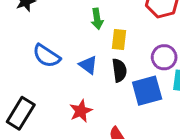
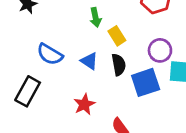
yellow rectangle: (119, 40) -> (117, 36), turned -36
black rectangle: (21, 113) -> (28, 91), moved

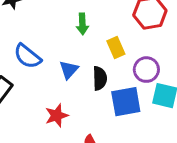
yellow rectangle: (117, 36) -> (116, 48), moved
blue triangle: (89, 61) -> (69, 70), turned 30

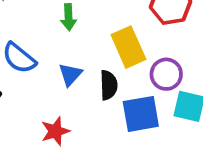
green arrow: (82, 24) -> (69, 17), moved
yellow rectangle: (116, 48) -> (128, 47), size x1.5

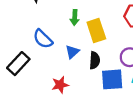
yellow rectangle: (128, 47) -> (96, 30), moved

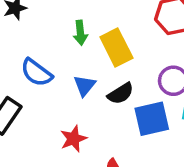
black semicircle: (95, 60) -> (121, 94), turned 63

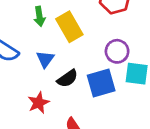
black semicircle: (121, 94) -> (67, 78), moved

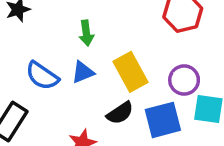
yellow rectangle: (69, 27) -> (131, 72), moved
blue triangle: (45, 59) -> (83, 72), moved, turned 30

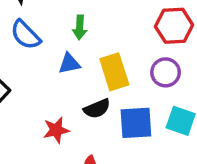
blue semicircle: (42, 76) -> (26, 35), moved
purple circle: (184, 80) -> (166, 72), moved

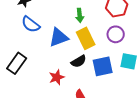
green arrow: (80, 27) -> (80, 15), moved
blue triangle: (69, 64) -> (59, 37), size x1.5

